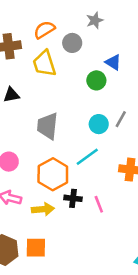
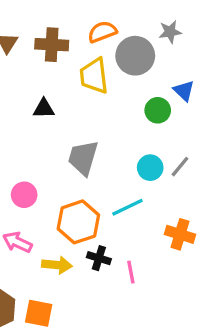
gray circle: (72, 43) -> (135, 56), size x1.5

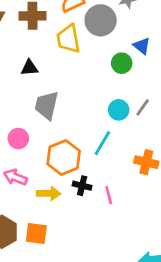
gray trapezoid: (83, 158) -> (47, 105), moved
cyan line: (127, 207) -> (102, 143), turned -30

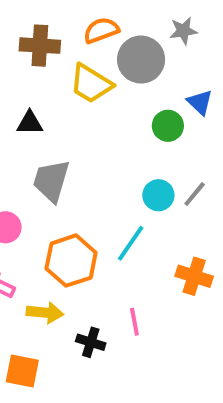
yellow trapezoid: (68, 39) -> (91, 84), turned -52
black cross: (82, 186) -> (91, 342), moved

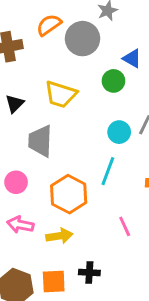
yellow trapezoid: (91, 84) -> (61, 94), moved
black triangle: (30, 123) -> (15, 104), turned -30
black cross: (91, 342) -> (89, 273), moved

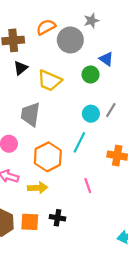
black triangle: (15, 104) -> (21, 68), moved

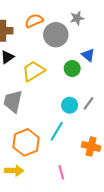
yellow trapezoid: (49, 81) -> (33, 71), turned 120

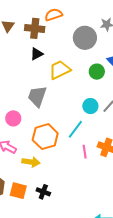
orange semicircle: (34, 21) -> (54, 15), moved
pink line: (61, 172) -> (85, 152), moved

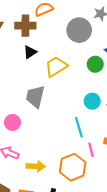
cyan line: (75, 129) -> (79, 127), turned -48
orange hexagon: (45, 137) -> (73, 167), moved

